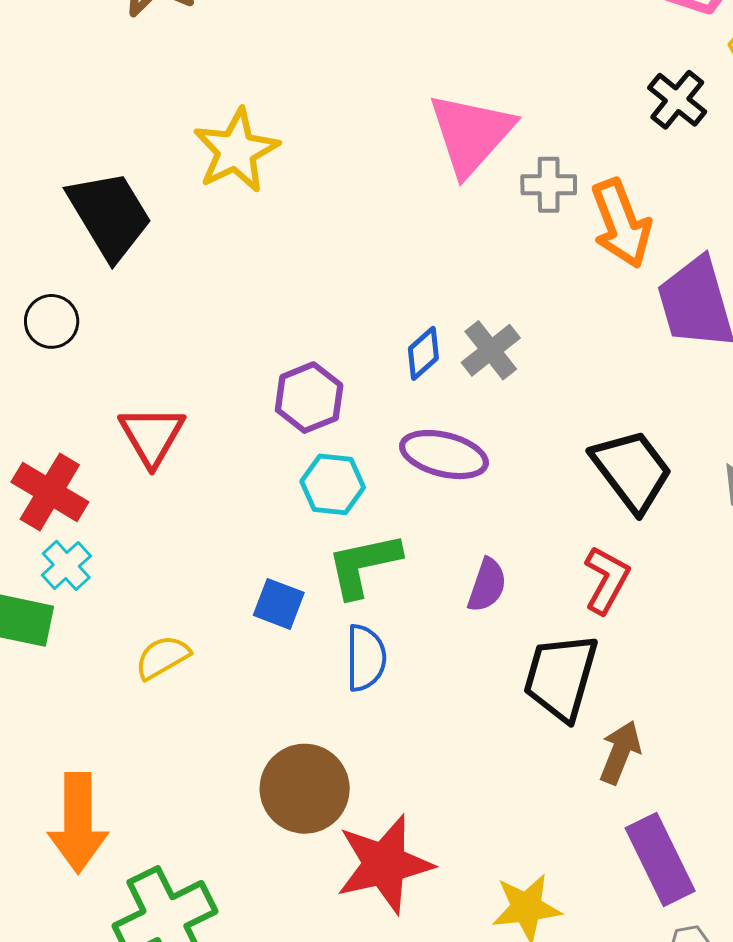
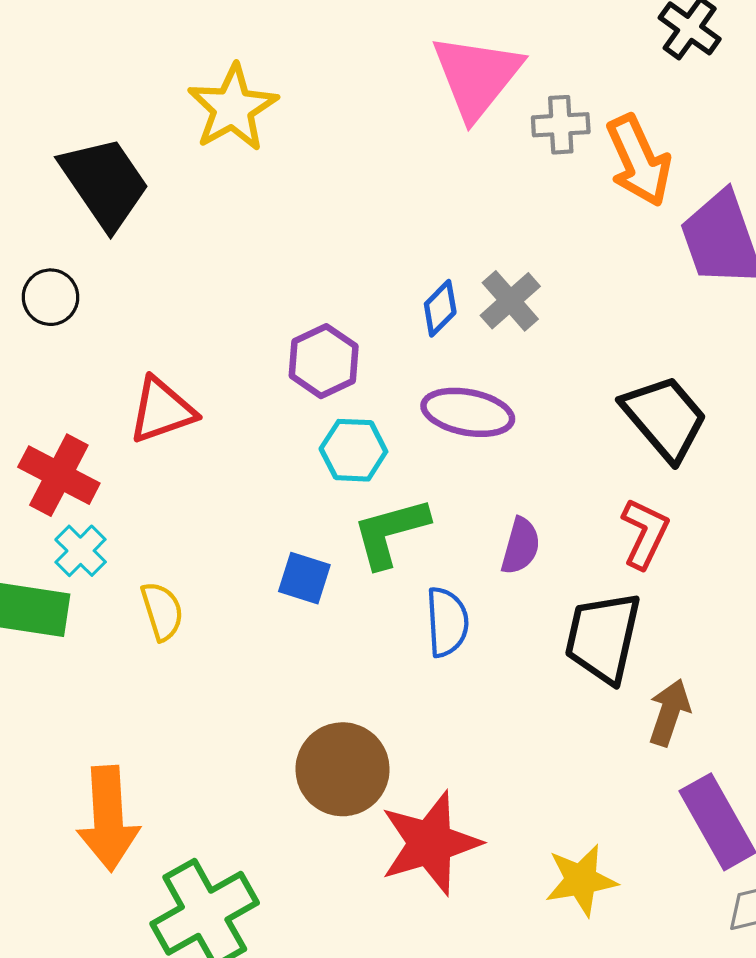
red triangle: (152, 436) -> (162, 410), turned 44
yellow semicircle: (162, 657) -> (162, 611), moved, turned 106
blue semicircle: (366, 658) -> (447, 622), moved

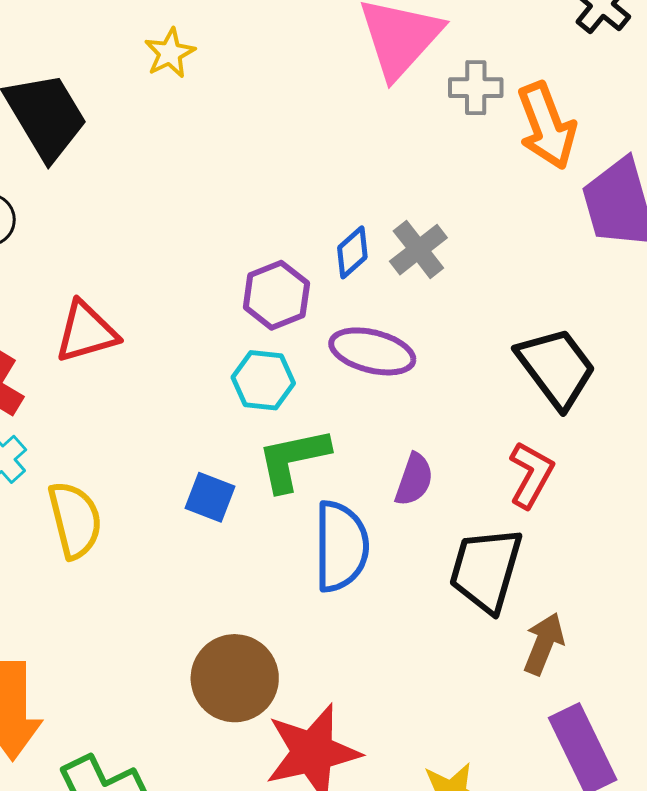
yellow star: (233, 108) -> (170, 53), size x0.6
purple hexagon: (324, 361) -> (276, 295), moved
yellow semicircle: (162, 611) -> (75, 520), size x1.4
blue semicircle: (447, 622) -> (341, 546), size x1.4

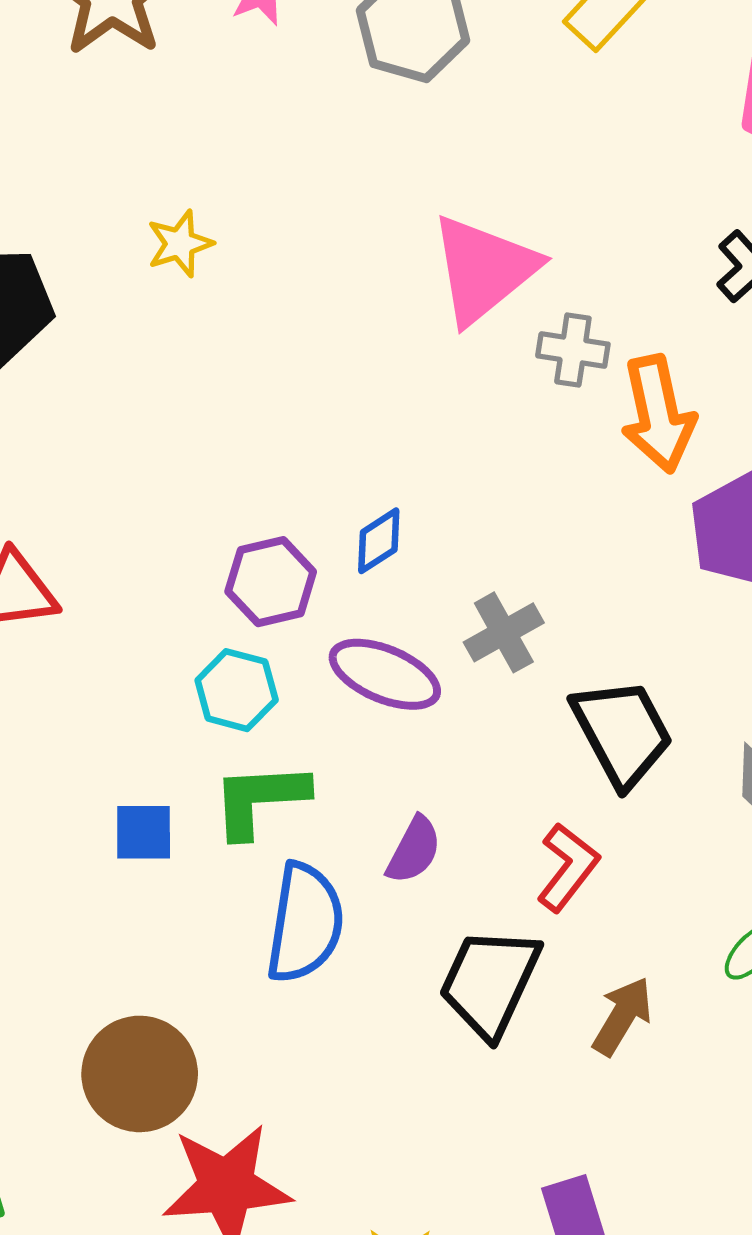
gray cross: (418, 250) -> (504, 632), moved
blue square: (210, 497) -> (144, 832), turned -30
brown arrow: (544, 644) -> (622, 1016), moved

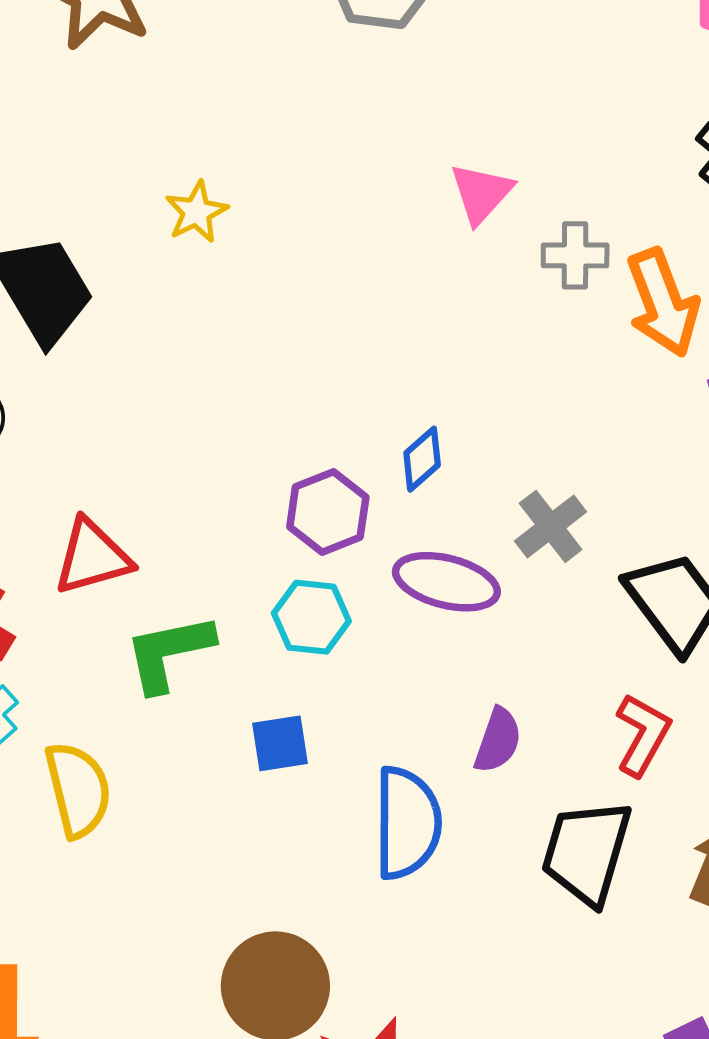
pink triangle: (484, 269) -> (481, 193), size x0.6
green L-shape: (260, 799) -> (169, 653), moved
blue square: (144, 832) -> (280, 743), moved

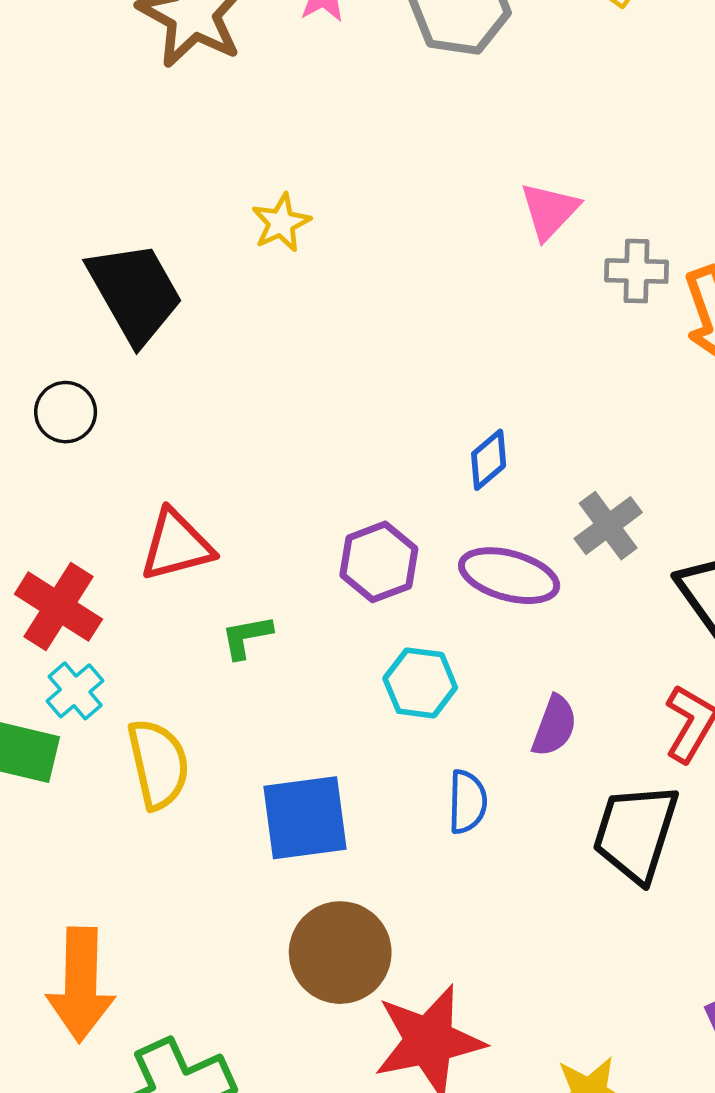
purple hexagon: (328, 512) -> (379, 562), moved
cyan hexagon: (311, 617) -> (420, 683), moved
green L-shape: (169, 653) -> (247, 637), size x0.6
blue square: (280, 743) -> (305, 818), moved, size x1.6
blue semicircle: (407, 823) -> (467, 802), size x0.6

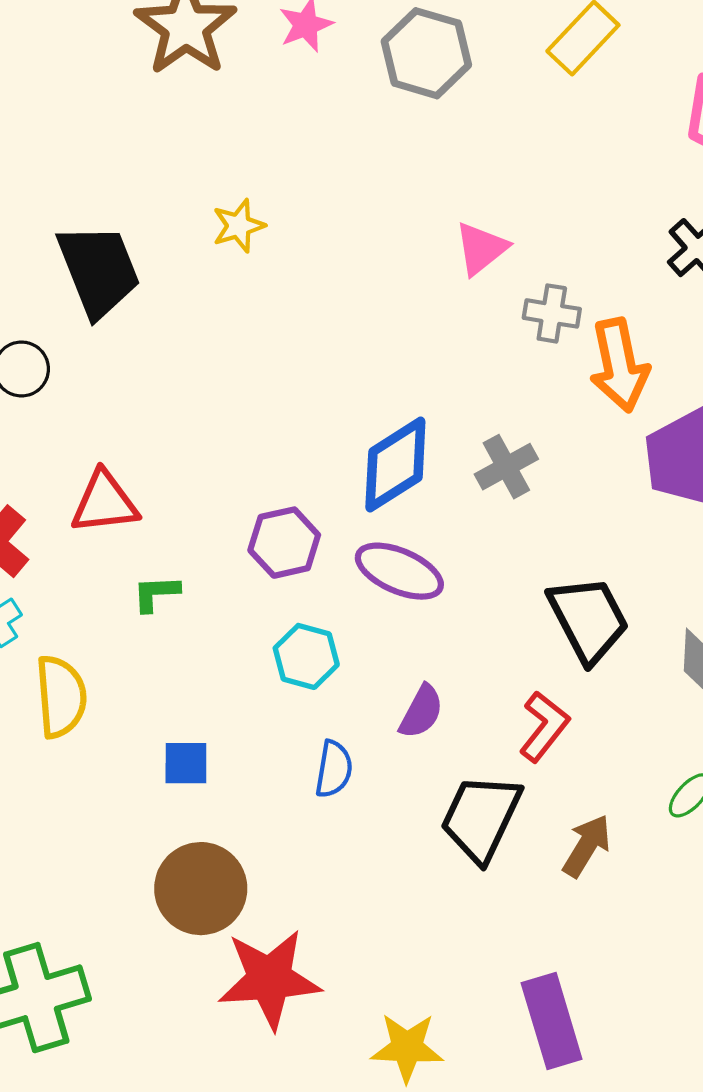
blue diamond: (489, 460) -> (395, 464), size x1.8
gray cross: (608, 526) -> (506, 467), moved
blue square: (305, 818) -> (186, 763), size x0.6

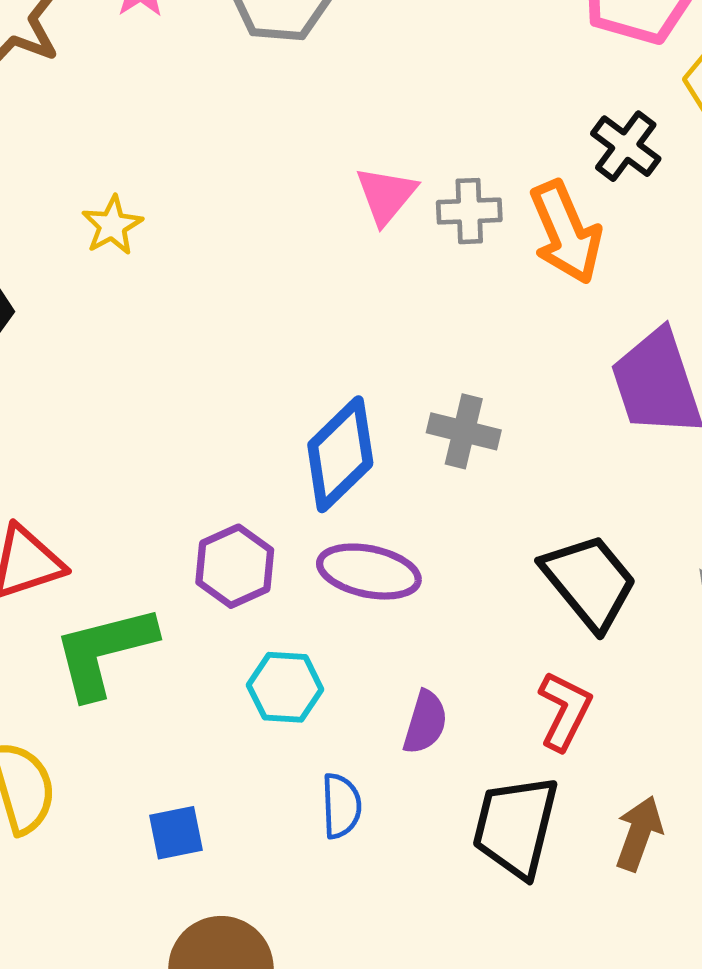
gray cross: (552, 313) -> (469, 211), moved
orange arrow: (619, 365) -> (566, 232), moved
gray cross: (506, 467) -> (464, 431), turned -36
green L-shape: (156, 593) -> (104, 652), size x2.0

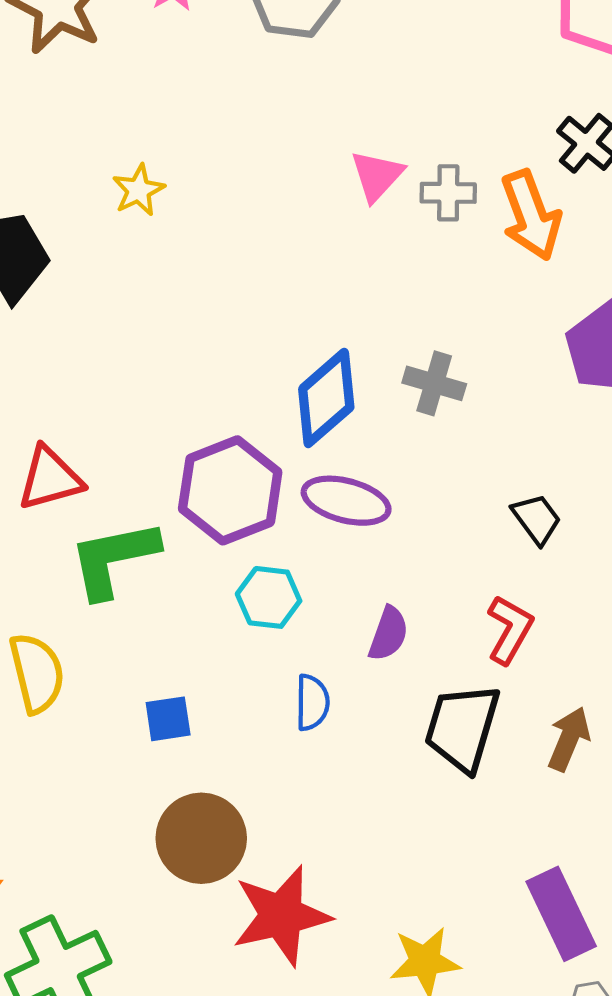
purple hexagon: (235, 566) -> (230, 490), size x1.5
black trapezoid: (589, 582) -> (537, 519), size x0.6

